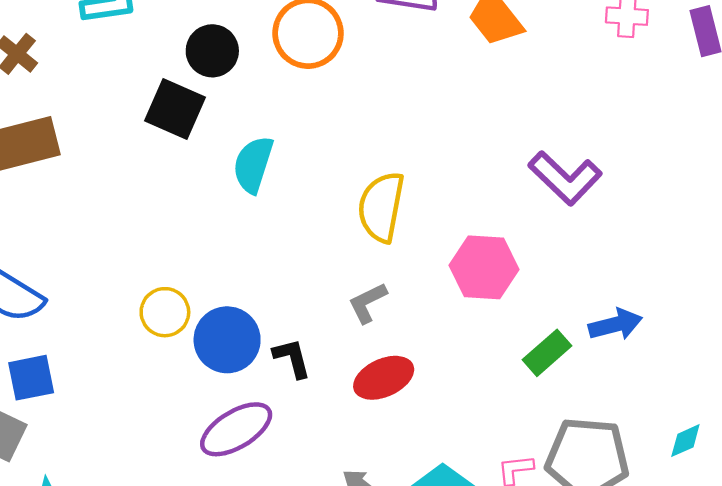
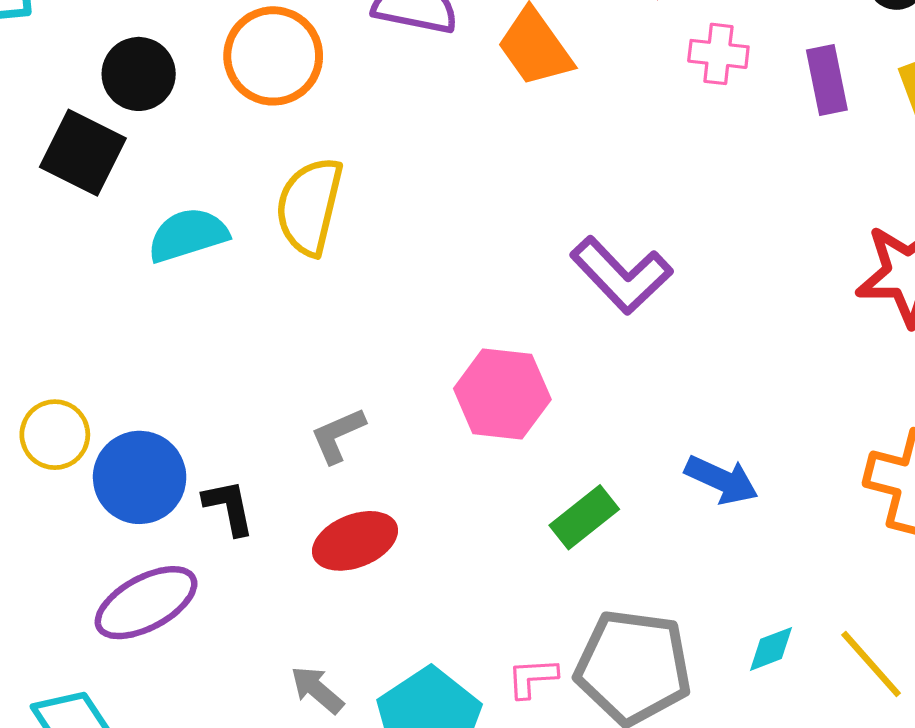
cyan semicircle: (253, 164) -> (188, 235), turned 52
yellow semicircle: (381, 207) -> (309, 206), moved
blue arrow: (615, 324) -> (722, 480), moved, turned 36

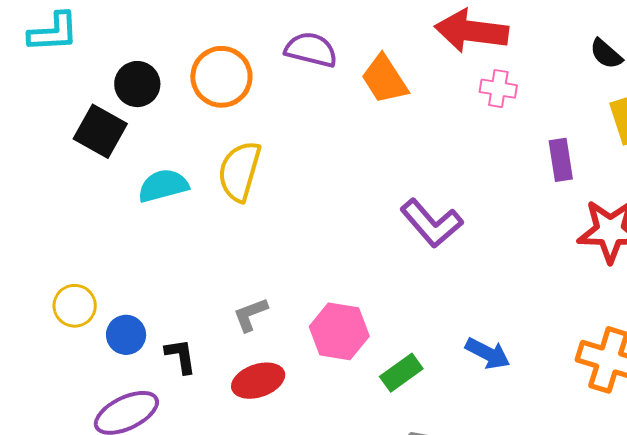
purple rectangle: (827, 80) -> (561, 160), moved
pink hexagon: (502, 394) -> (339, 331), moved
blue circle: (140, 477) -> (126, 335), size x0.7

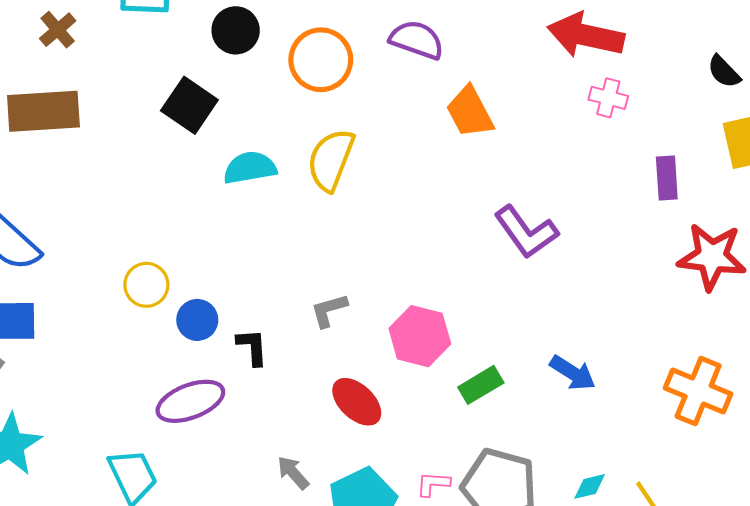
orange trapezoid: (384, 79) -> (470, 112), moved
black circle: (137, 84) -> (236, 30), moved
red ellipse: (258, 381) -> (357, 402), moved, turned 57

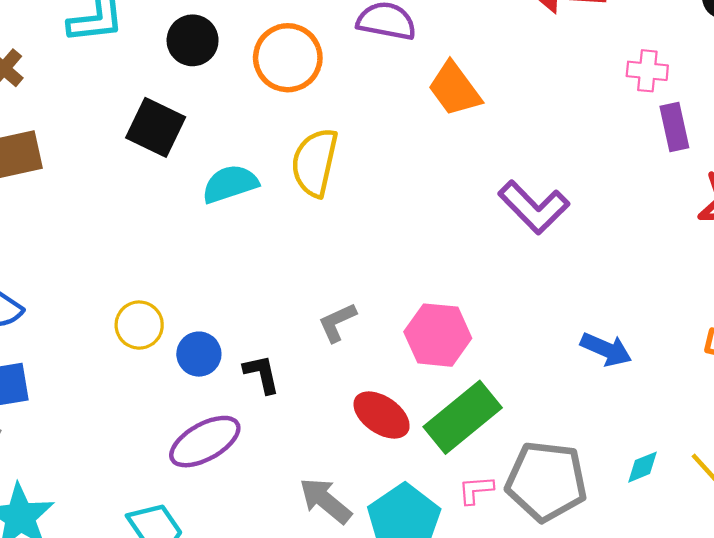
pink cross: (608, 98) -> (647, 71), moved
green rectangle: (481, 385) -> (463, 417), moved, size x1.6
gray arrow: (293, 473) -> (325, 501), size x1.4

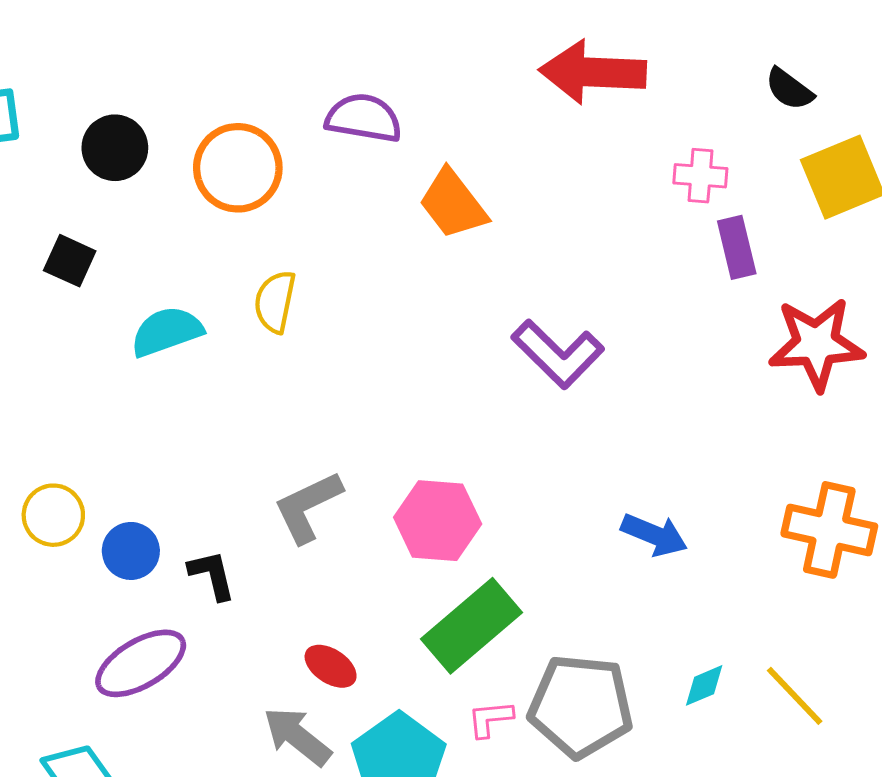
black square: (156, 127) -> (70, 261), size x0.7
yellow semicircle: (315, 162) -> (275, 302), size x0.7
gray L-shape: (337, 322) -> (308, 507), size x1.4
red ellipse: (382, 415) -> (331, 666), moved, size x0.7

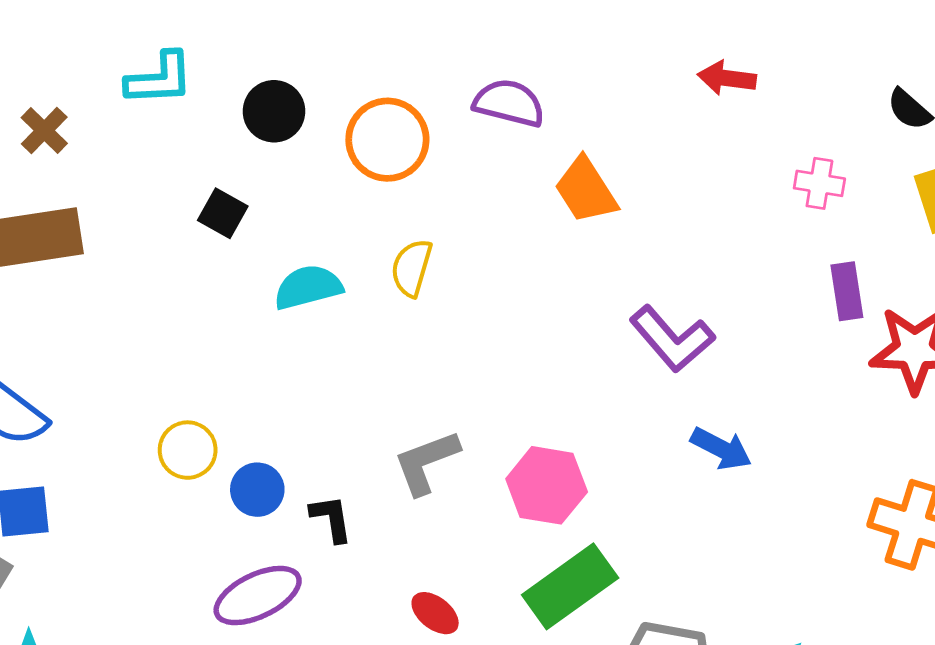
red arrow: (593, 72) -> (727, 78), size x0.6
purple rectangle: (737, 247) -> (847, 291), moved
blue arrow: (654, 535) -> (721, 449), moved

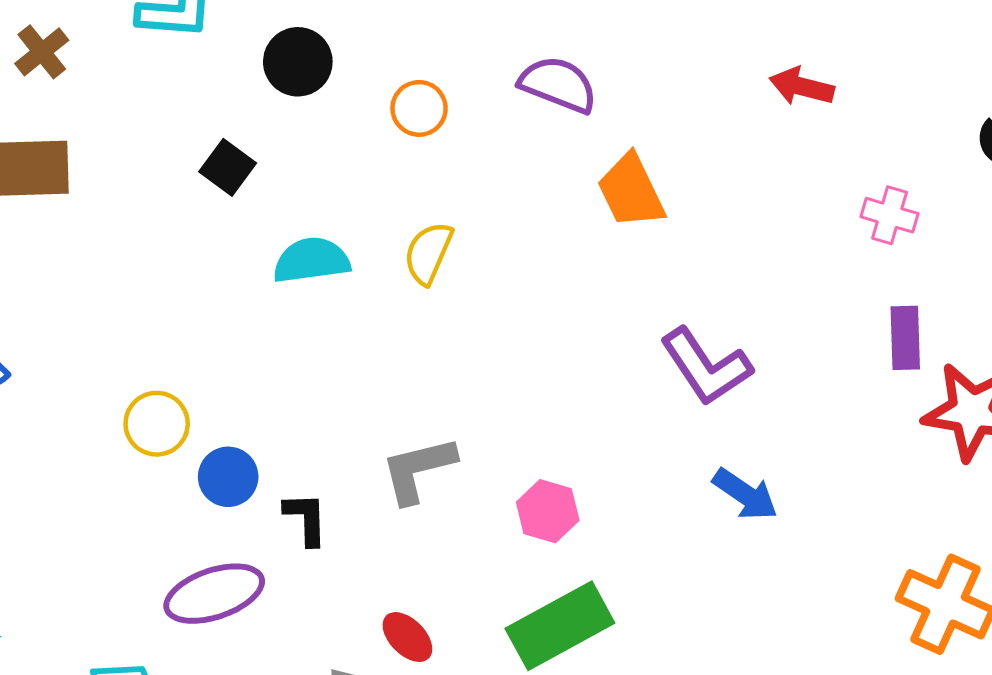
orange circle: (387, 140) -> (419, 108), size x0.6
pink hexagon: (547, 485) -> (548, 511), size x0.7

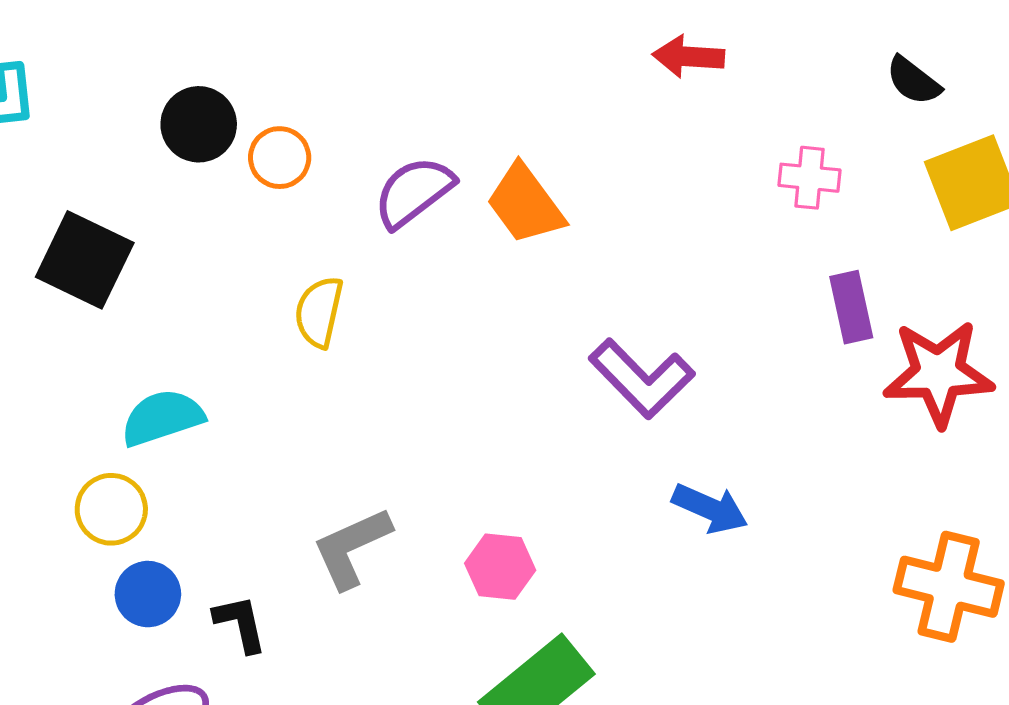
black circle: (298, 62) -> (199, 124), moved
purple semicircle: (558, 85) -> (414, 192), moved, turned -48
black square: (228, 167) -> (85, 260), size x1.6
cyan semicircle: (312, 260) -> (162, 418), moved
yellow circle: (157, 424) -> (111, 509), moved

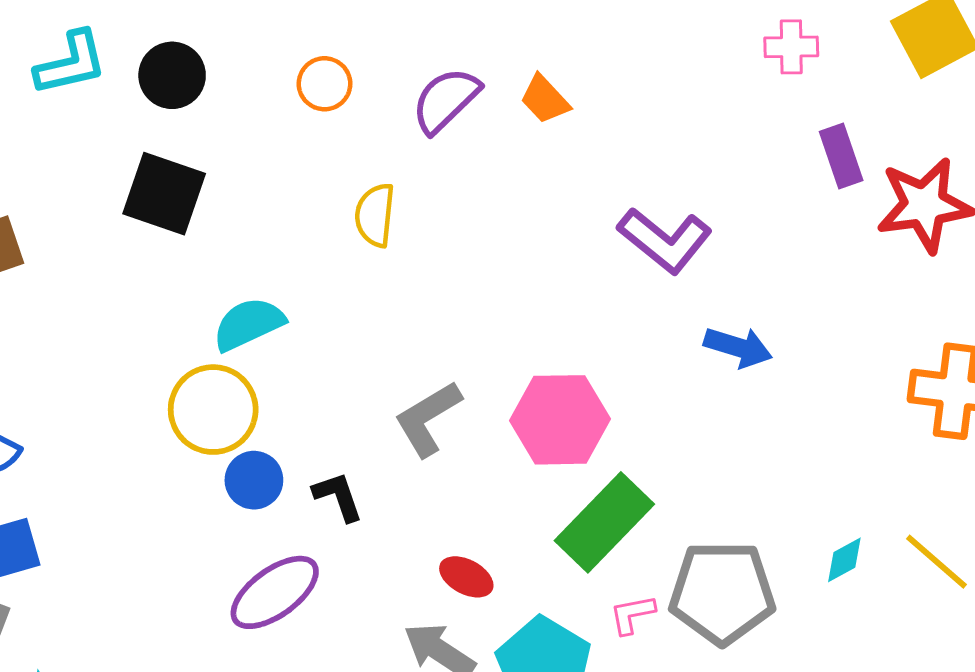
black circle: (199, 124) -> (172, 75), moved
orange trapezoid: (525, 204) -> (545, 99), size x0.7
yellow circle: (111, 509) -> (213, 410), size x1.4
pink hexagon: (500, 567) -> (560, 420), size x1.6

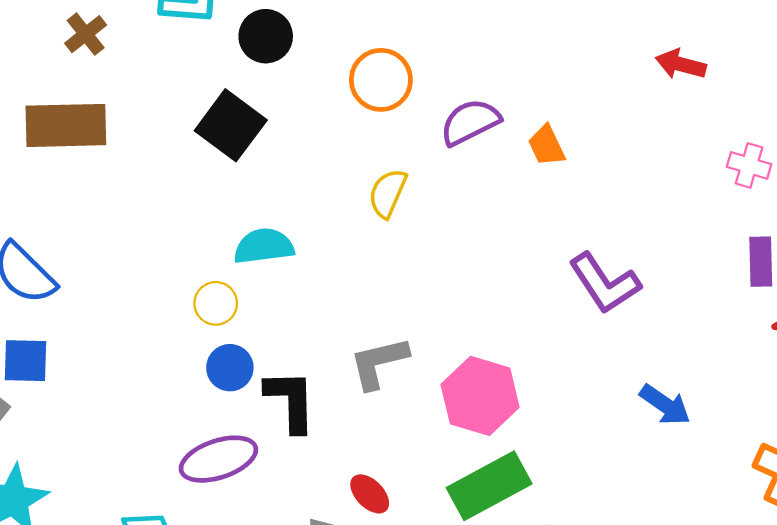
orange circle: (325, 84) -> (381, 80), size x1.4
blue arrow: (738, 347) -> (665, 405), moved
yellow circle: (213, 410) -> (216, 303), size x0.6
black L-shape: (338, 496) -> (291, 401), size x1.5

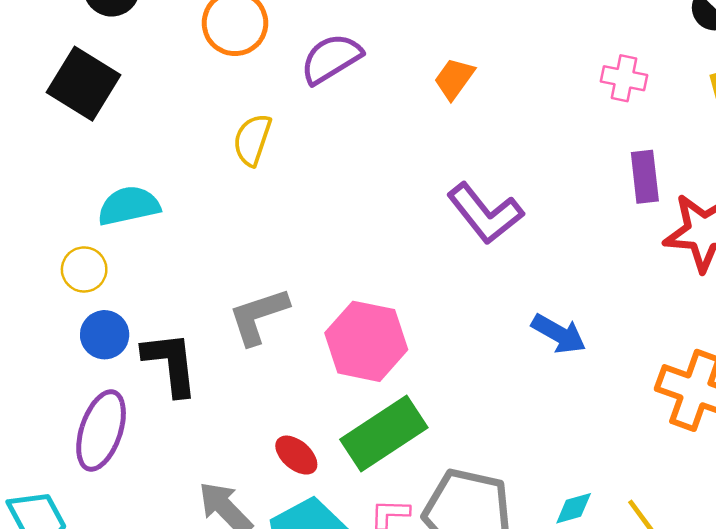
orange trapezoid: (547, 146) -> (454, 79), moved, turned 66
purple ellipse: (218, 459) -> (101, 430), turned -48
red ellipse: (370, 494) -> (296, 455), moved

